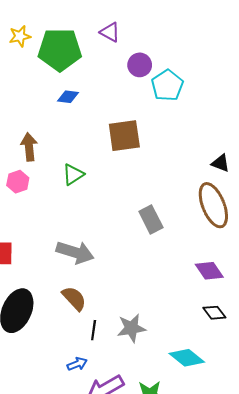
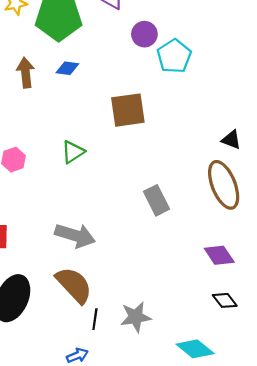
brown arrow: (29, 147) -> (26, 73), moved
brown semicircle: (74, 298) -> (74, 285), size x1.4

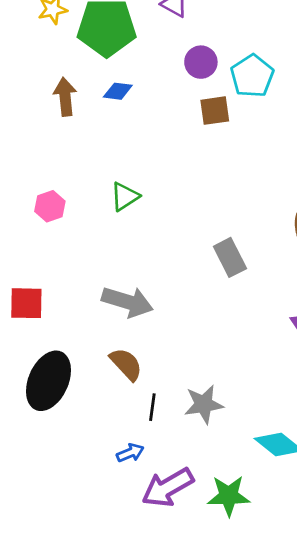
purple circle: (144, 34) -> (201, 62), moved
brown square: (128, 110) -> (215, 111), moved, size x0.7
brown semicircle: (74, 285) -> (126, 364), size x0.7

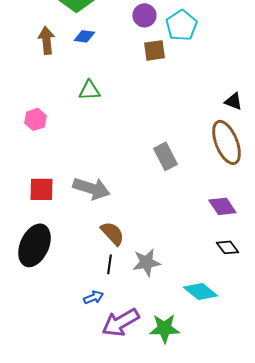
green triangle: (125, 197) -> (89, 90), moved, turned 30
red square: (26, 303) -> (41, 189), moved
brown semicircle: (126, 364) -> (112, 233), moved

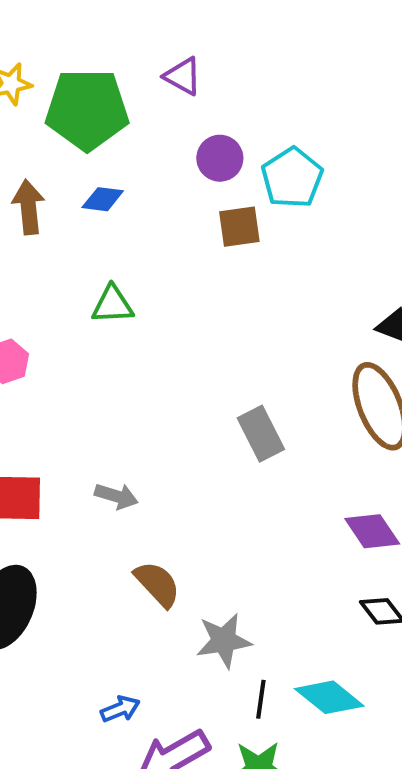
gray arrow: (91, 188) -> (116, 496), size x0.6
black line: (109, 264) -> (261, 699), moved

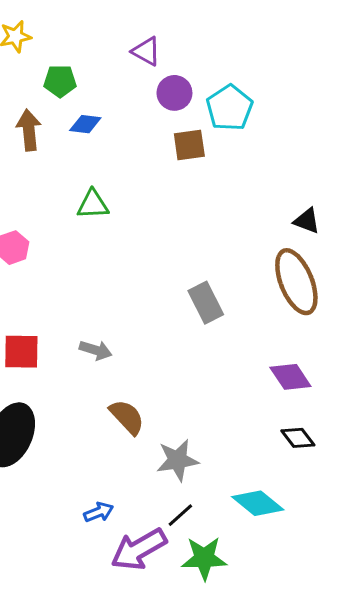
purple triangle: (183, 76) -> (146, 51), moved
green pentagon: (87, 109) -> (60, 81), moved, size x0.5
black line: (261, 699) -> (180, 515), moved, turned 40

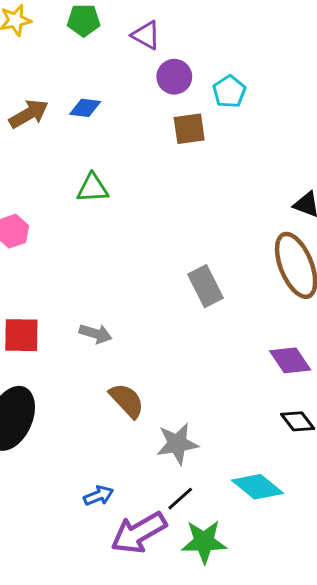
green pentagon: (60, 81) -> (84, 20), moved
cyan pentagon: (229, 108) -> (229, 92), size x0.7
brown arrow: (29, 130) -> (29, 114), turned 66

